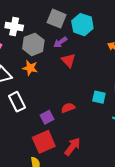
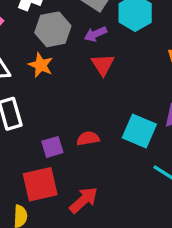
cyan square: (99, 97) -> (139, 131), size x1.5

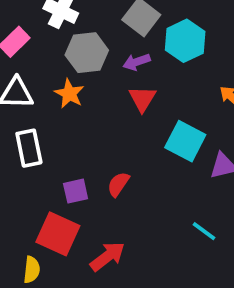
cyan square: (139, 131) -> (185, 141), moved
red semicircle: (88, 138) -> (118, 184), turned -50
red square: (40, 184) -> (58, 234), turned 33

